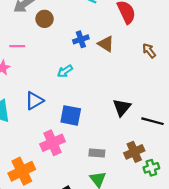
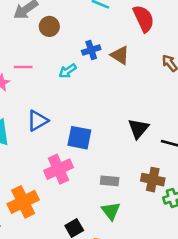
pink line: (17, 46) -> (23, 67), moved
cyan arrow: (65, 71) -> (68, 71), moved
brown cross: (134, 152) -> (153, 180), turned 36

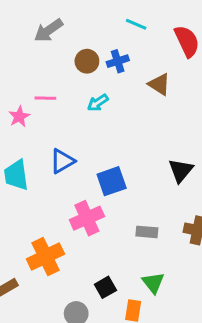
brown circle: (49, 26) -> (87, 61), moved
blue cross: (91, 50) -> (118, 61), moved
blue square: (79, 138) -> (112, 181), turned -30
green triangle: (111, 211) -> (153, 283), moved

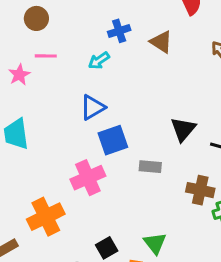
brown circle: (87, 61) -> (36, 18), moved
blue cross: (118, 61) -> (119, 31), moved
blue triangle: (62, 161) -> (93, 107), moved
gray rectangle: (147, 232) -> (150, 167), moved

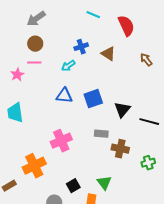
brown circle: (36, 18) -> (35, 44), moved
blue triangle: (93, 107) -> (64, 96), turned 36
blue square: (113, 140) -> (93, 99), moved
brown cross: (200, 190) -> (120, 149), moved

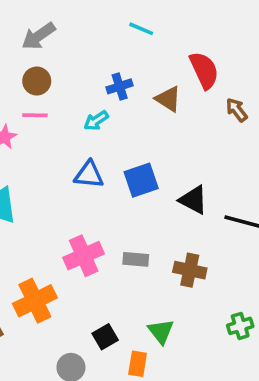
red semicircle: (126, 26) -> (204, 70), moved
black triangle: (122, 110) -> (193, 200), turned -42
gray rectangle: (101, 134) -> (136, 259), moved
green cross: (148, 163) -> (240, 326), moved

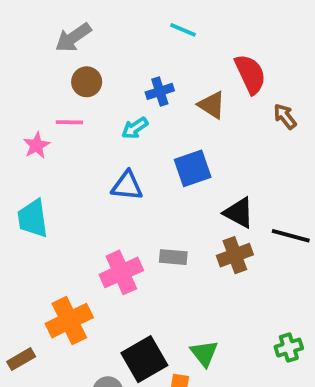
brown circle: (37, 81) -> (87, 82), moved
blue square: (141, 180) -> (193, 168), moved
gray rectangle: (136, 259) -> (173, 257), moved
brown cross: (190, 270) -> (235, 255), moved, turned -32
black square: (105, 337) -> (144, 359), size x1.6

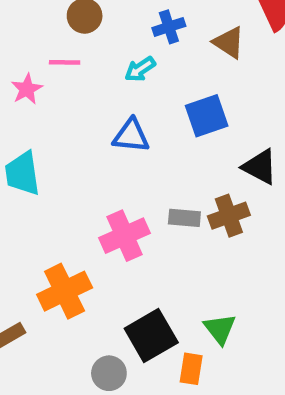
brown cross: (235, 255) -> (229, 216), moved

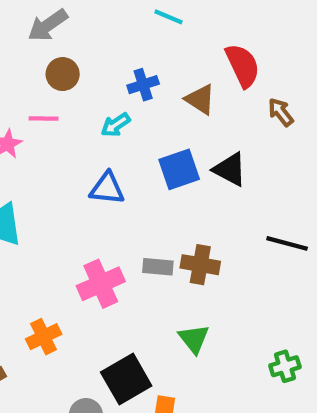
black triangle: (260, 167) -> (230, 169), moved
brown cross: (229, 216) -> (200, 265), turned 30
orange cross: (65, 291) -> (44, 337), size x0.7
green triangle: (220, 329) -> (194, 339), moved

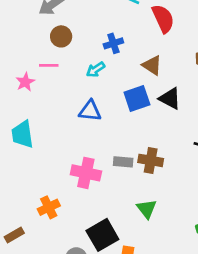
red semicircle: (243, 66) -> (163, 19), moved
brown triangle: (200, 99) -> (152, 65), moved
pink cross: (101, 284) -> (86, 173), turned 36

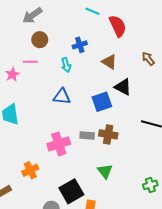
cyan arrow: (96, 70) -> (66, 65), turned -72
blue square: (137, 98) -> (102, 102), moved
pink cross: (86, 173) -> (59, 144), turned -30

